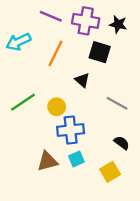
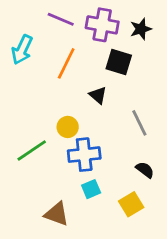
black star: (118, 24) -> (141, 29), turned -30
cyan arrow: (18, 42) -> (22, 50), turned -40
green line: (23, 102) -> (32, 150), moved
gray line: (117, 103) -> (139, 123), turned 35
brown triangle: (47, 161) -> (57, 214), moved, turned 35

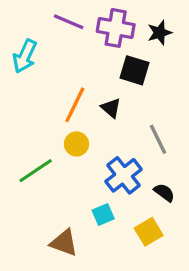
orange line: (66, 63) -> (75, 105), moved
blue cross: (84, 155) -> (124, 175), moved, turned -32

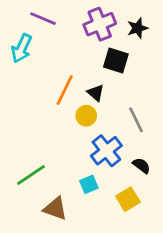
purple line: (69, 22) -> (43, 19), moved
purple cross: (116, 28) -> (100, 24), turned -32
yellow circle: (76, 144) -> (86, 116), moved
green line: (36, 171) -> (31, 175), moved

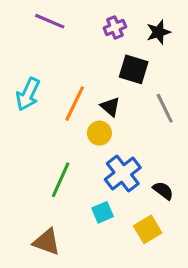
purple cross: (100, 24) -> (115, 27), size x0.6
cyan arrow: (22, 48) -> (28, 94), moved
gray line: (136, 120) -> (165, 108), moved
green line: (31, 175) -> (61, 180), moved, turned -32
brown triangle: (55, 209) -> (47, 242), moved

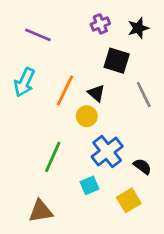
purple line: (50, 21) -> (38, 35), moved
brown triangle: (47, 242) -> (41, 211), turned -30

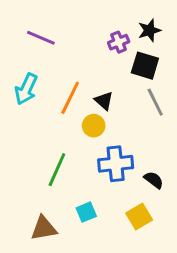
purple cross: (100, 24) -> (119, 42), moved
black square: (117, 61) -> (145, 66), moved
blue cross: (107, 151) -> (116, 164), turned 32
cyan square: (89, 185) -> (86, 212), moved

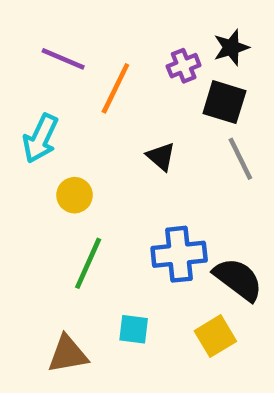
orange line: (70, 98) -> (115, 88), moved
yellow circle: (94, 126) -> (75, 195), moved
black semicircle: (154, 180) -> (238, 279), size x1.6
cyan square: (86, 212) -> (134, 329), turned 30

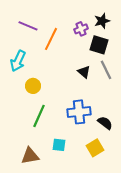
black triangle: (161, 157) -> (84, 72), moved
black semicircle: (238, 279) -> (105, 123), size x0.7

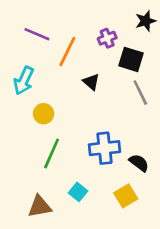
black star: (102, 21) -> (146, 21), moved
black triangle: (84, 72) -> (91, 82), moved
cyan square: (59, 145) -> (78, 192), turned 32

